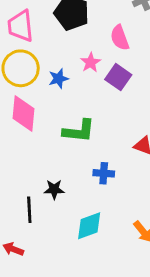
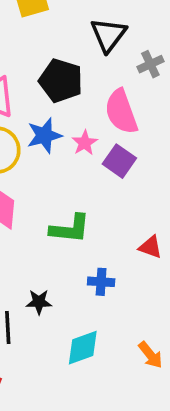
pink semicircle: (120, 38) -> (121, 112), size x1.4
blue star: (58, 79) -> (44, 135), moved, size x1.4

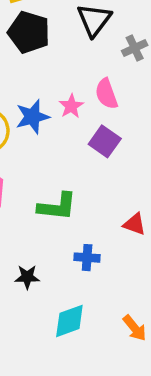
black pentagon: (61, 81) -> (29, 32), moved
pink semicircle: (121, 112) -> (106, 94), size x0.7
pink star: (85, 143) -> (71, 106), moved

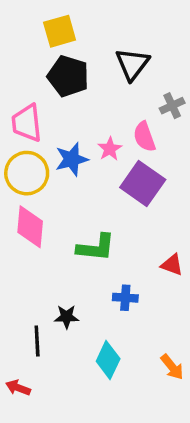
gray cross: (135, 48) -> (172, 106), moved
purple square: (105, 141) -> (143, 183), size x1.4
cyan diamond: (69, 321) -> (108, 360), turned -45

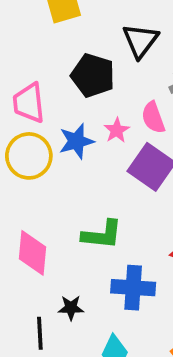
black pentagon: (68, 76) -> (93, 75), moved
pink diamond: (30, 227) -> (33, 253), moved
blue cross: (125, 298) -> (133, 288), size x1.6

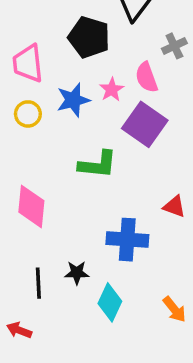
yellow circle: (29, 156) -> (28, 114), size x0.6
green L-shape: (102, 235) -> (98, 165), moved
black star: (71, 308) -> (77, 273), moved

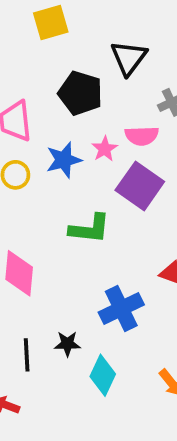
pink semicircle: (147, 77) -> (142, 136), turned -72
blue cross: (127, 240) -> (121, 308), turned -30

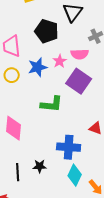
blue cross: (121, 308) -> (69, 147), turned 30
cyan diamond: (103, 375) -> (75, 175), moved

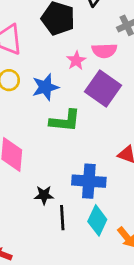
blue star: (38, 67) -> (45, 87), moved
black star: (40, 166) -> (44, 195), moved
black line: (18, 172) -> (62, 218), moved

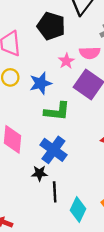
blue cross: (89, 181) -> (53, 150), moved, turned 32
cyan diamond: (97, 220) -> (78, 209), moved

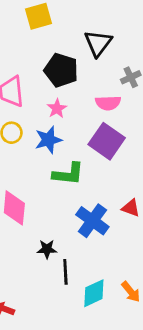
pink star: (66, 61) -> (57, 109), moved
blue cross: (53, 150) -> (92, 221), moved
cyan diamond: (78, 209) -> (94, 293), turned 40

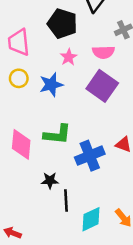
pink star: (57, 109) -> (69, 57), moved
green L-shape: (68, 174) -> (57, 134), moved
blue cross: (92, 221) -> (90, 156), turned 32

